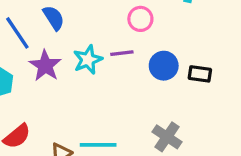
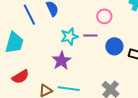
purple star: (45, 66) -> (61, 61), moved

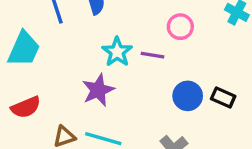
cyan star: (69, 37) -> (117, 52), turned -30
blue circle: (114, 46) -> (188, 96), moved

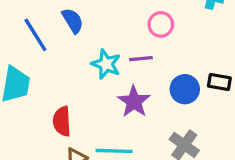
purple star: (98, 90) -> (134, 102), moved
red semicircle: (26, 107) -> (62, 121), moved, turned 124

